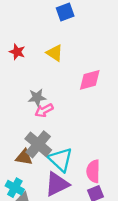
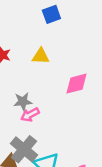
yellow triangle: (55, 53) -> (41, 56), turned -30

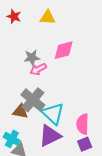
pink diamond: (77, 84) -> (64, 50), moved

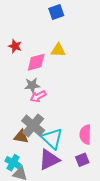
yellow triangle: (48, 17) -> (58, 50), moved
pink diamond: (64, 50) -> (36, 62), moved
pink semicircle: (83, 124) -> (85, 135), moved
purple square: (85, 144) -> (82, 160), moved

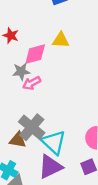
gray star: (32, 85) -> (21, 72), moved
pink arrow: (38, 96) -> (32, 83), moved

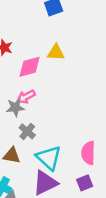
gray star: (21, 72) -> (15, 107), moved
gray cross: (32, 127) -> (27, 131), moved, size x0.6

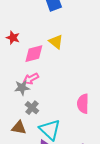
yellow triangle: (56, 52) -> (56, 42), turned 35
pink semicircle: (88, 153) -> (83, 104), moved

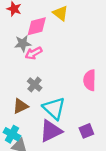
gray star: (22, 88) -> (23, 43), moved
brown triangle: (19, 128) -> (21, 106), turned -35

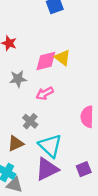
yellow triangle: (61, 13) -> (63, 58), moved
pink diamond: (37, 26) -> (46, 61), moved
pink arrow: (34, 53) -> (45, 93), moved

